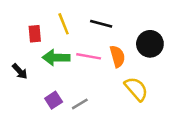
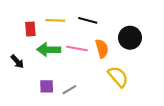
yellow line: (64, 24) -> (55, 20), turned -66
purple square: (54, 100) -> (47, 86), turned 32

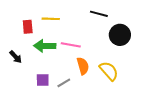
black line: (88, 20) -> (99, 14), moved
orange semicircle: (102, 49) -> (83, 66), moved

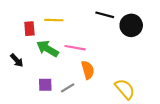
black circle: (120, 35) -> (131, 25), moved
green arrow: (45, 46) -> (47, 49), turned 30
yellow semicircle: (109, 71) -> (125, 89), moved

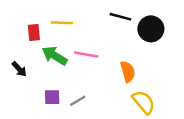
orange semicircle: (88, 70) -> (128, 72), moved

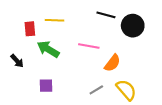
pink line: (86, 54) -> (89, 46), moved
orange semicircle: (128, 72) -> (112, 63), turned 54
gray line: (78, 101) -> (96, 90), moved

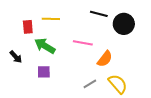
purple square: (46, 86) -> (44, 72), moved

